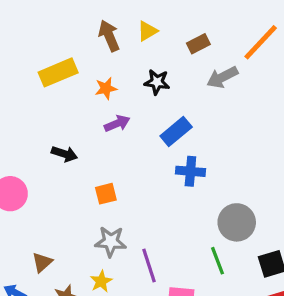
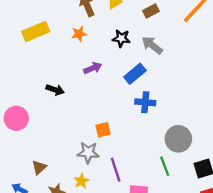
yellow rectangle: (58, 72) -> (36, 32), moved
gray arrow: (222, 77) -> (152, 45), moved, turned 65
orange star: (106, 88) -> (79, 34), moved
orange square: (106, 194) -> (103, 130), moved

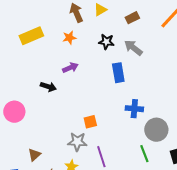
purple arrow: (93, 68) -> (70, 68), moved
blue rectangle: (135, 74) -> (118, 73), turned -60
blue cross: (145, 102) -> (134, 109), moved

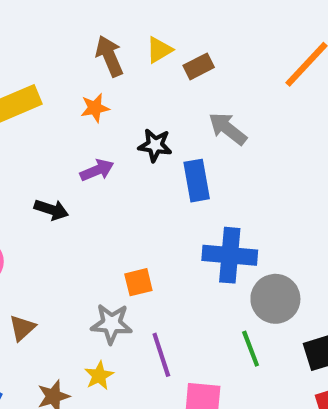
brown rectangle: (132, 18) -> (199, 66), moved
black star: (106, 42) -> (155, 145), moved
blue cross: (134, 109) -> (230, 255), size x1.4
brown triangle: (34, 155) -> (22, 328), moved

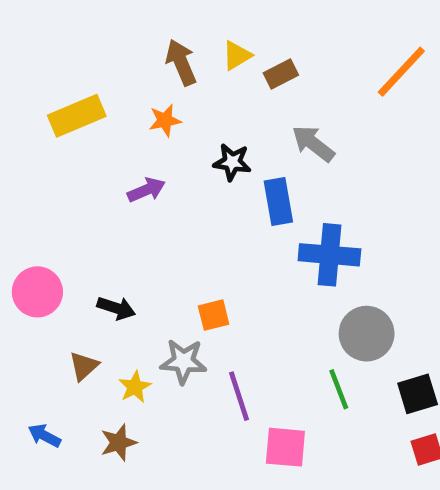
purple arrow: (97, 170) -> (146, 190), moved
black arrow: (51, 210) -> (116, 308), moved
blue cross: (230, 255) -> (329, 255), moved
yellow star: (99, 376) -> (135, 387), moved

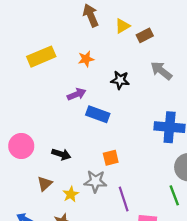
brown arrow: (181, 62) -> (91, 15), moved
blue rectangle: (278, 201) -> (98, 114), moved, turned -60

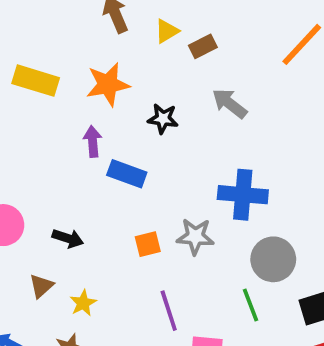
yellow rectangle: (41, 57) -> (36, 81), turned 40
orange star: (86, 59) -> (108, 84), size x1.6
purple arrow: (77, 94) -> (93, 141), turned -72
gray star: (95, 181) -> (195, 237), moved

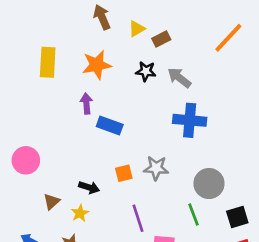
yellow rectangle: (36, 81) -> (48, 62), turned 76
black star: (163, 119) -> (146, 71), moved
blue cross: (243, 195) -> (190, 120), moved
black arrow: (68, 238) -> (89, 187), moved

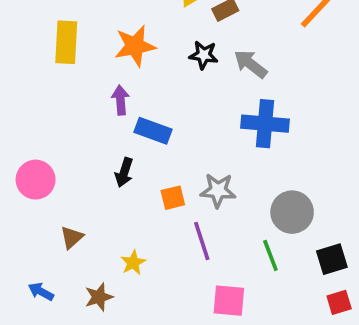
black arrow: (89, 187) -> (124, 172), moved, turned 90
yellow star: (80, 213) -> (133, 263), moved
purple line: (138, 218) -> (202, 241), moved

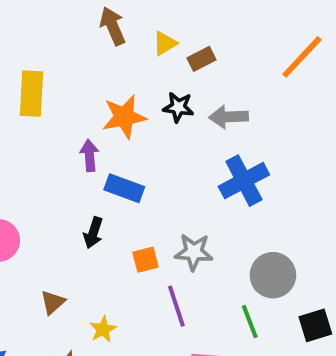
orange star: (135, 46) -> (124, 117), moved
gray arrow: (251, 64) -> (229, 117), turned -40
blue cross: (265, 124) -> (244, 181), turned -33
brown triangle: (72, 237) -> (53, 302), moved

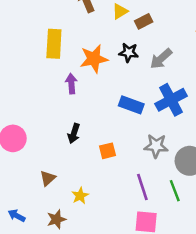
yellow rectangle: (32, 94) -> (54, 44), moved
gray arrow: (229, 117) -> (161, 59), turned -40
blue rectangle: (124, 188) -> (131, 105), moved
gray star: (194, 252) -> (156, 146), moved
purple line: (176, 306) -> (142, 187), moved

